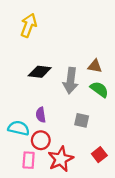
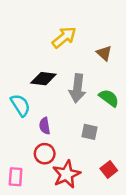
yellow arrow: (29, 25) -> (64, 37), moved, turned 30
brown triangle: (95, 66) -> (104, 53), moved, turned 32
cyan semicircle: (19, 128) -> (20, 105), moved, turned 45
pink rectangle: (29, 160) -> (16, 177), moved

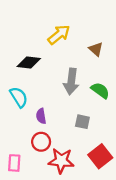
black diamond: (43, 79) -> (29, 63), moved
red square: (109, 169) -> (100, 156), size x1.5
red star: (66, 174) -> (61, 161), turned 30

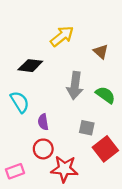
red square: (100, 156) -> (105, 149), moved
pink rectangle: (14, 163) -> (15, 171), turned 66

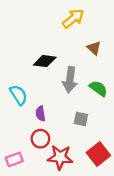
yellow arrow: (62, 36) -> (73, 18), moved
black diamond: (30, 66) -> (45, 61), moved
red square: (105, 149) -> (98, 154), moved

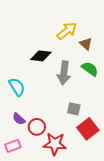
yellow arrow: (73, 18) -> (67, 31), moved
green semicircle: (98, 88) -> (90, 69), moved
purple semicircle: (40, 114) -> (19, 119), moved, turned -40
red square: (98, 154) -> (88, 129), moved

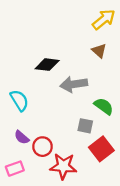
yellow arrow: (67, 31) -> (104, 19), moved
green semicircle: (90, 69) -> (104, 106), moved
gray arrow: (64, 73) -> (74, 84), turned 75

